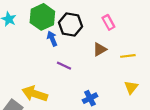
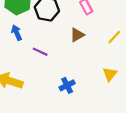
blue arrow: (52, 39) -> (17, 33), moved
yellow line: (128, 56) -> (114, 37), moved, turned -40

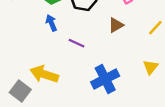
blue cross: (67, 85) -> (105, 79), size x1.6

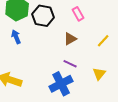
purple line: (76, 43) -> (70, 64), moved

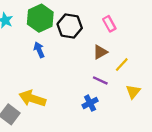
yellow line: (103, 41) -> (122, 65), moved
blue cross: (61, 84) -> (90, 103), size x0.6

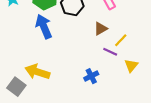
blue arrow: (39, 50) -> (44, 27), size x1.6
purple line: (100, 80) -> (110, 52), moved

